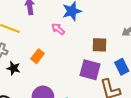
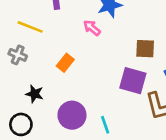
black star: (13, 68) -> (35, 94), moved

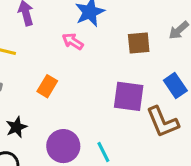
brown square: (145, 49) -> (139, 43), moved
black star: (35, 94) -> (16, 127), turned -30

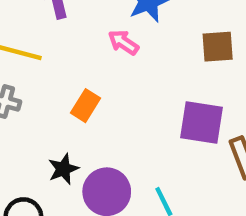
black star: (16, 127) -> (63, 169), moved

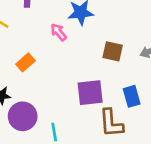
purple square: (202, 123) -> (90, 93), turned -32

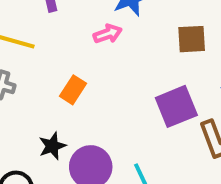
pink arrow: (59, 32) -> (108, 34), turned 126

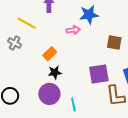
black star: (52, 146) -> (55, 72), moved

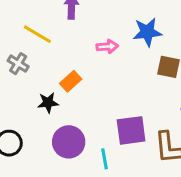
blue star: (89, 15) -> (147, 32), moved
black star: (55, 72) -> (48, 103), moved
purple square: (99, 74) -> (131, 130), moved

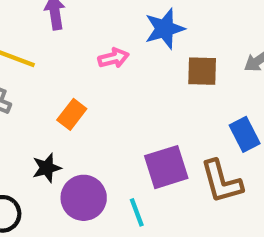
black star: (48, 103) -> (47, 168), moved

